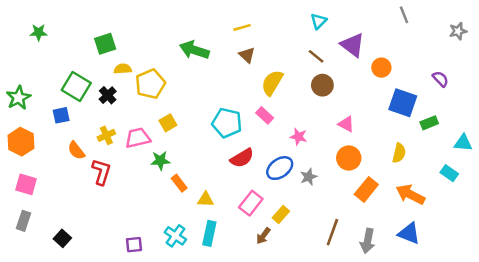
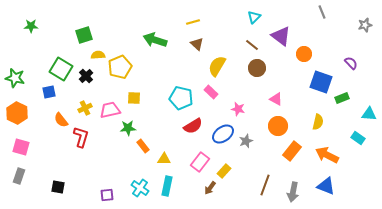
green star: (18, 98) -> (15, 78), turned -30
yellow square: (168, 123) -> (134, 98), turned 32
black square: (62, 238) -> (58, 187), moved, turned -32

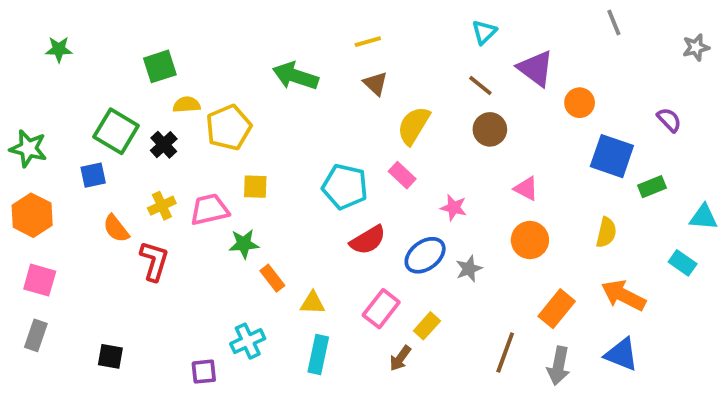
orange rectangle: (292, 151) -> (557, 309), moved
cyan cross: (140, 188) -> (248, 341), moved, turned 30

